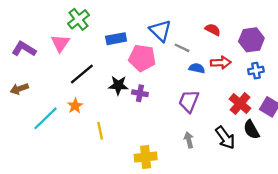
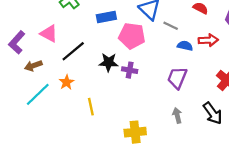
pink triangle: (60, 43) -> (49, 34), moved, turned -36
purple L-shape: (24, 49) -> (17, 42), moved, turned -80
brown arrow: (19, 89) -> (33, 66), moved

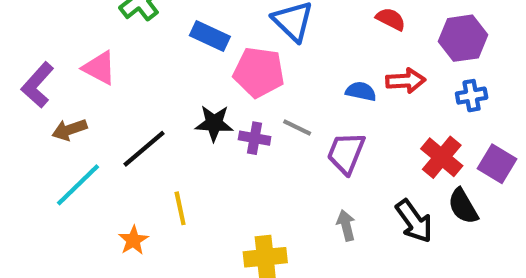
blue rectangle: (106, 17) -> (210, 36), turned 36
gray line: (171, 26) -> (297, 127), moved
black line: (73, 51) -> (144, 149), moved
orange star: (67, 82) -> (133, 240), moved

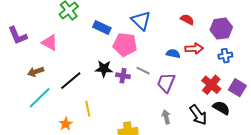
purple L-shape: (38, 85) -> (18, 36), moved, turned -65
black semicircle: (463, 206) -> (221, 108), turned 150

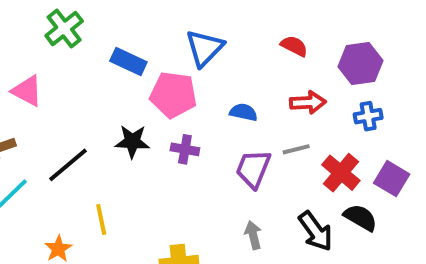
blue triangle: (141, 20) -> (204, 48), turned 30
blue semicircle: (173, 54) -> (243, 112), moved
gray line: (143, 71) -> (296, 149), moved, turned -40
purple cross: (123, 76) -> (185, 149), moved

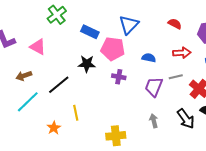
black star: (132, 142) -> (87, 64), moved

